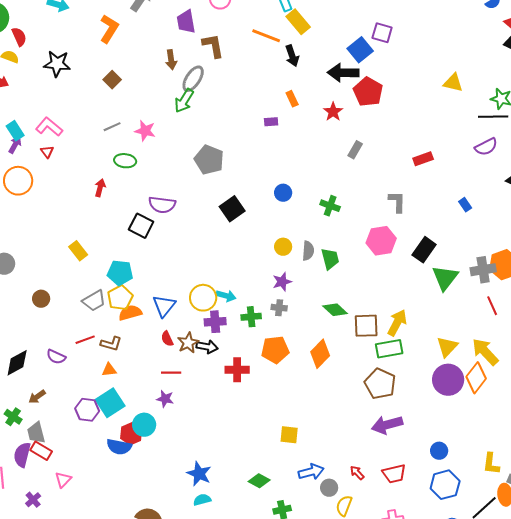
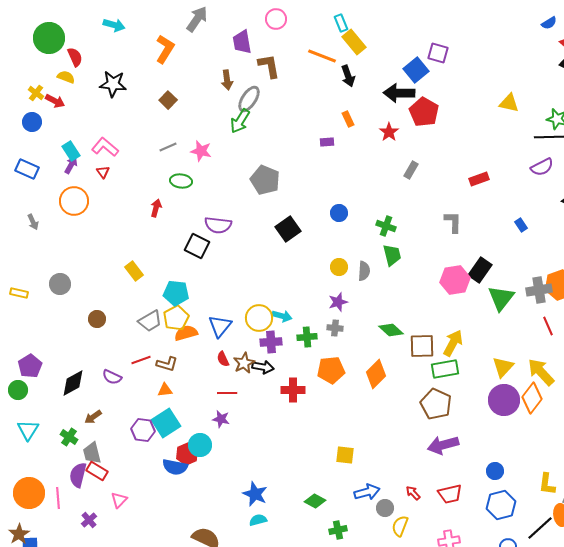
pink hexagon: (381, 241) -> (455, 280), moved
green trapezoid: (330, 259) -> (392, 255), moved

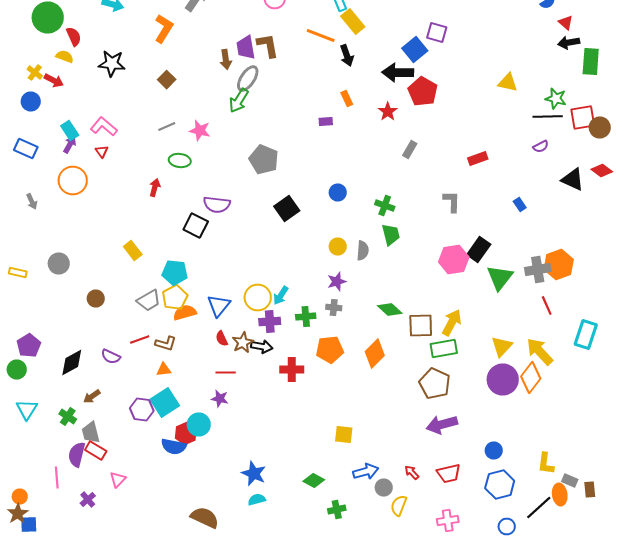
purple trapezoid: (242, 42) -> (246, 48), moved
purple semicircle: (542, 167) -> (541, 146), size x0.7
cyan arrow: (282, 316) -> (281, 296), turned 108
orange circle: (29, 493) -> (20, 496), moved, size x0.5

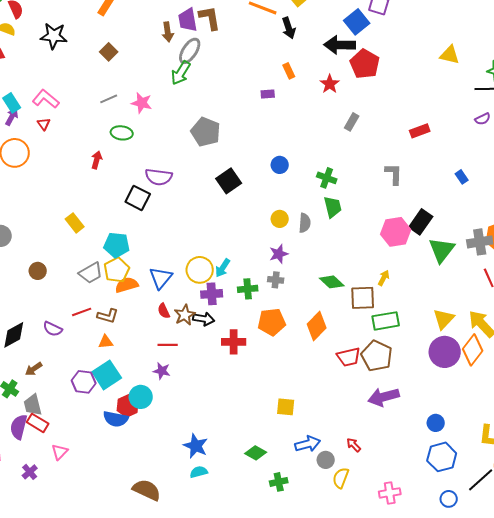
yellow arrow: (452, 322) -> (384, 278), moved, size x0.6
red trapezoid: (449, 474) -> (349, 357), moved

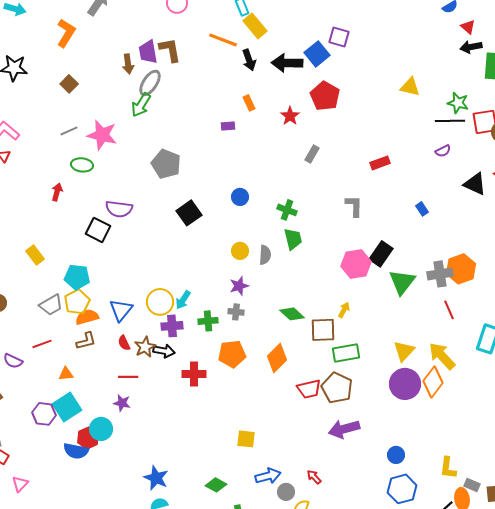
black arrow: (340, 45) -> (287, 63), moved
pink star: (142, 103) -> (102, 135), size x1.4
brown L-shape: (108, 316) -> (86, 341), moved, turned -30

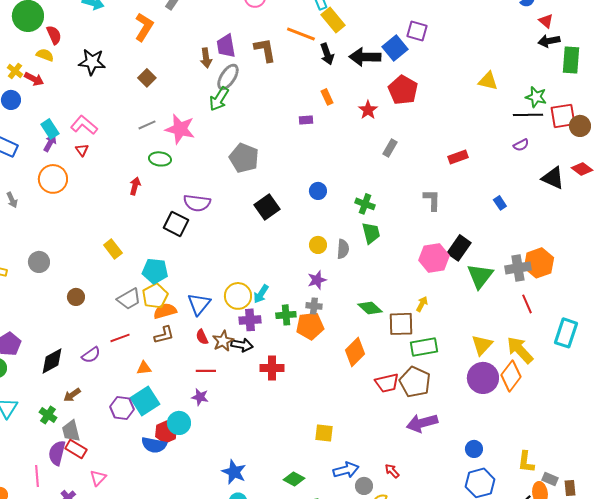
brown L-shape: (170, 50) -> (265, 50), moved
orange pentagon: (232, 354) -> (310, 326), moved
purple semicircle: (13, 361) -> (91, 355), turned -60

